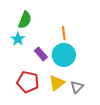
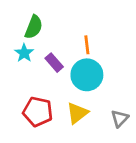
purple rectangle: (41, 54) -> (54, 63), moved
gray triangle: (77, 87) -> (120, 119), moved

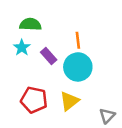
green semicircle: (34, 27) -> (30, 24), turned -110
gray triangle: (120, 119) -> (107, 116), moved

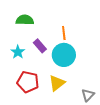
cyan star: (22, 47) -> (18, 52), moved

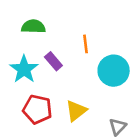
cyan star: (18, 52) -> (24, 69), size x1.5
cyan circle: (64, 55) -> (114, 71), moved

